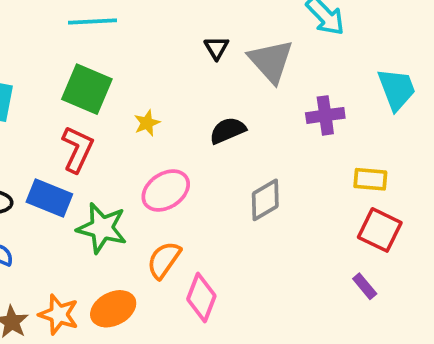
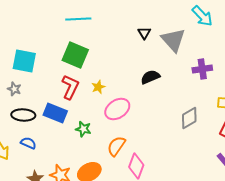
yellow star: (147, 123) -> (98, 87), moved
gray diamond: (265, 200) -> (189, 118), moved
green star: (102, 228) -> (83, 129), size x0.6

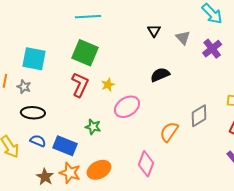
gray triangle: (173, 40) -> (183, 38), size x0.6
purple cross: (202, 69) -> (212, 49), moved, turned -30
blue rectangle: (55, 113) -> (65, 146), moved
orange semicircle: (116, 146) -> (169, 132), moved

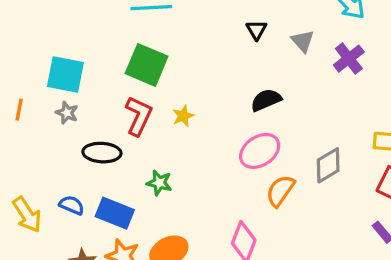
gray star: (24, 87) -> (67, 113), moved
pink ellipse: (127, 107) -> (260, 151), moved
black ellipse: (33, 113) -> (102, 153), moved

